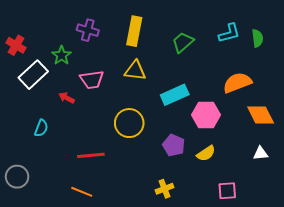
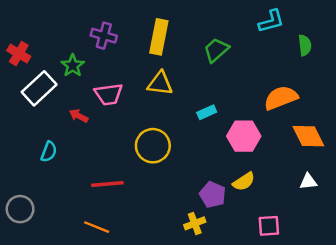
cyan L-shape: (229, 33) -> (271, 21), moved
cyan rectangle: (175, 95) -> (207, 112), size x0.6
purple pentagon: (174, 145) -> (213, 195), moved

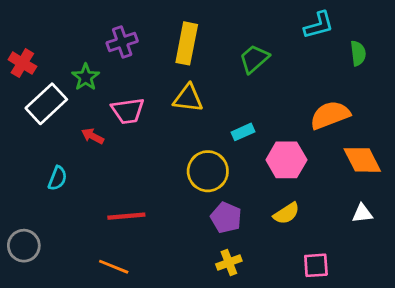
purple cross: (104, 36) -> (122, 42), turned -35
yellow circle: (153, 146) -> (208, 171), moved
purple pentagon: (213, 195) -> (226, 218), moved

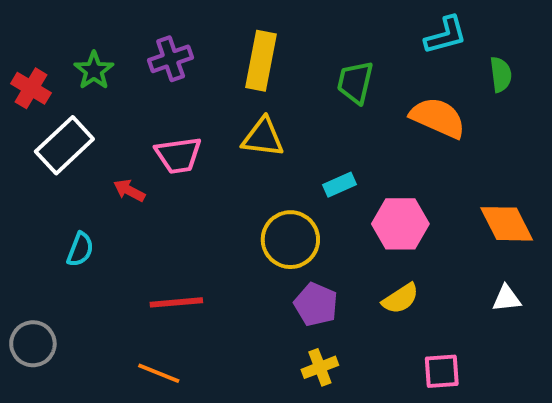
green trapezoid: (254, 59) -> (355, 82), turned -36
green star: (86, 77) -> (94, 71), moved
orange semicircle: (330, 115) -> (438, 118), moved, turned 45

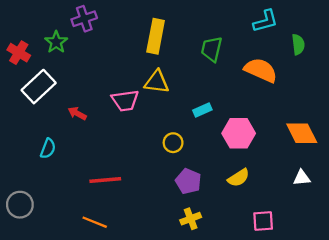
purple cross: (171, 59) -> (84, 19), moved
pink trapezoid: (178, 155) -> (125, 101), moved
yellow circle: (290, 240) -> (173, 143), size x0.6

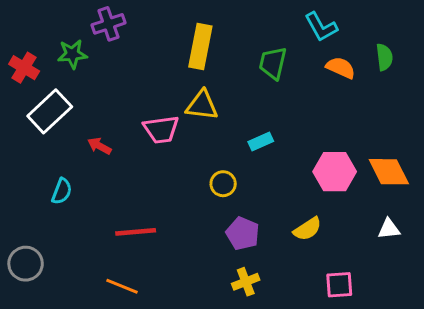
cyan L-shape: (265, 21) -> (321, 27), moved, turned 76
green star: (56, 42) -> (72, 54), turned 30
orange semicircle: (261, 70) -> (341, 68), moved, size x0.7
pink hexagon: (239, 133) -> (335, 172), moved

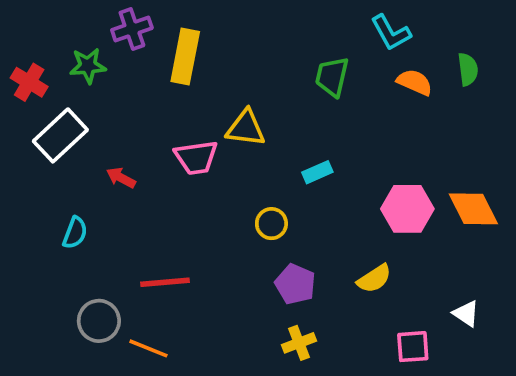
yellow rectangle: (200, 47) -> (185, 57), moved
white triangle: (389, 229) -> (466, 314), moved, turned 40
gray circle: (26, 264) -> (99, 321), moved

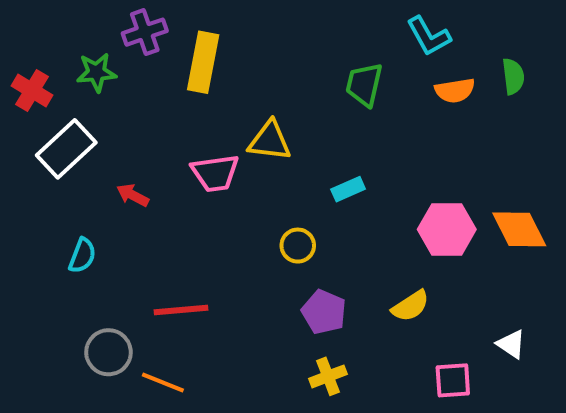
orange semicircle: (415, 82) -> (455, 90), turned 147

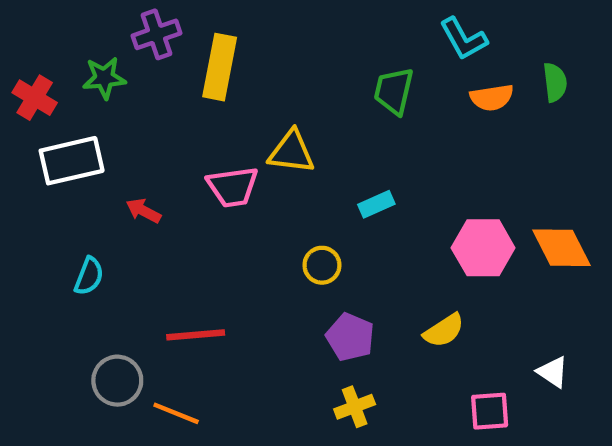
white rectangle: (66, 149) -> (72, 161), turned 30

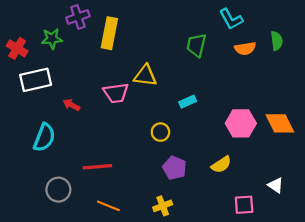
cyan semicircle: (89, 276) -> (44, 137), size x1.5
yellow cross: (355, 407) -> (163, 206), moved
orange line: (176, 413) -> (108, 206), moved

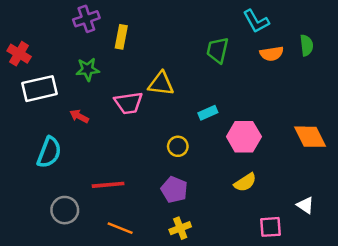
yellow rectangle: (109, 33) -> (121, 37), size x0.7
green star: (52, 39) -> (88, 69), moved
pink hexagon: (241, 123) -> (244, 137), moved
purple pentagon: (175, 168) -> (174, 190), moved

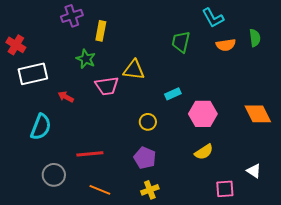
green star: (88, 69) -> (86, 59), moved, turned 30

